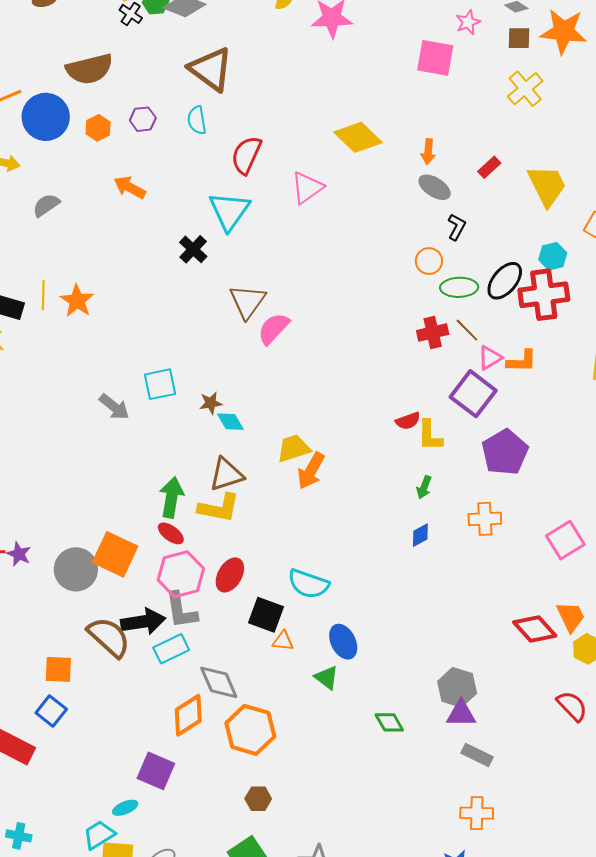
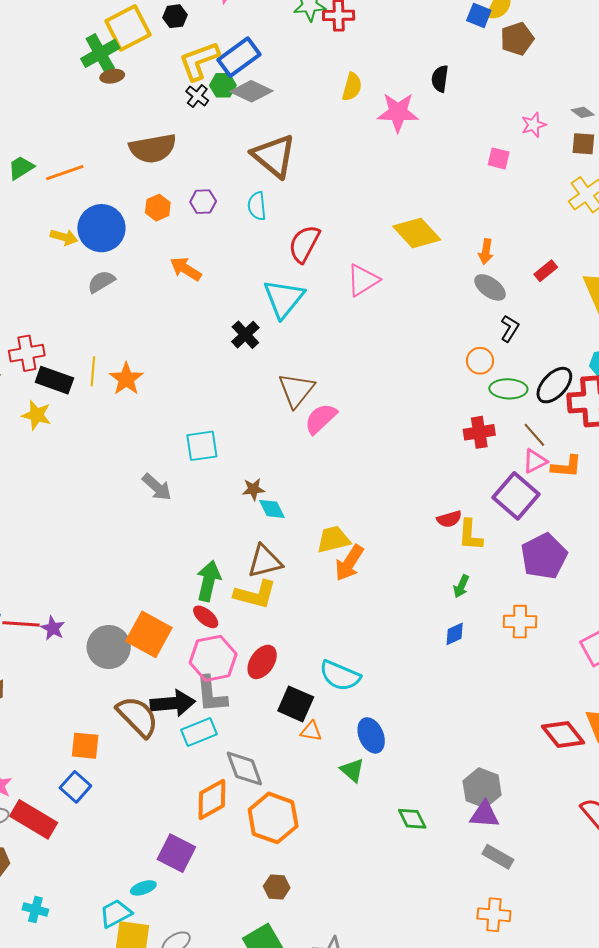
pink square: (435, 58) -> (499, 158), size x0.6
blue circle: (46, 117) -> (101, 228), moved
brown line: (467, 330) -> (534, 435), moved
cyan square: (160, 384) -> (202, 446), moved

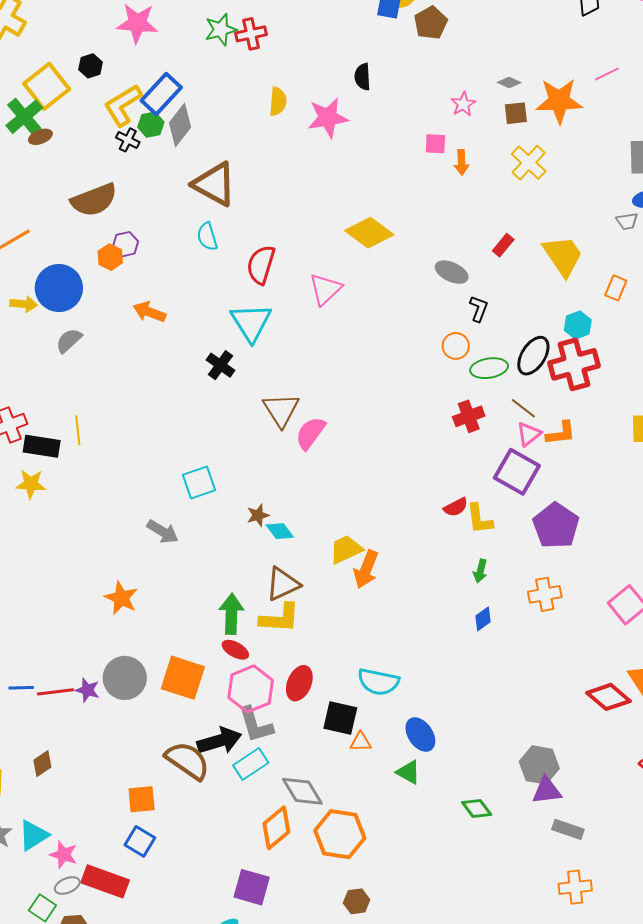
gray diamond: (251, 91) -> (180, 125), turned -66
purple hexagon: (203, 202) -> (126, 244), moved
orange arrow: (486, 252) -> (462, 162), moved
orange star: (126, 379) -> (121, 598), moved
gray circle: (109, 647) -> (125, 678), moved

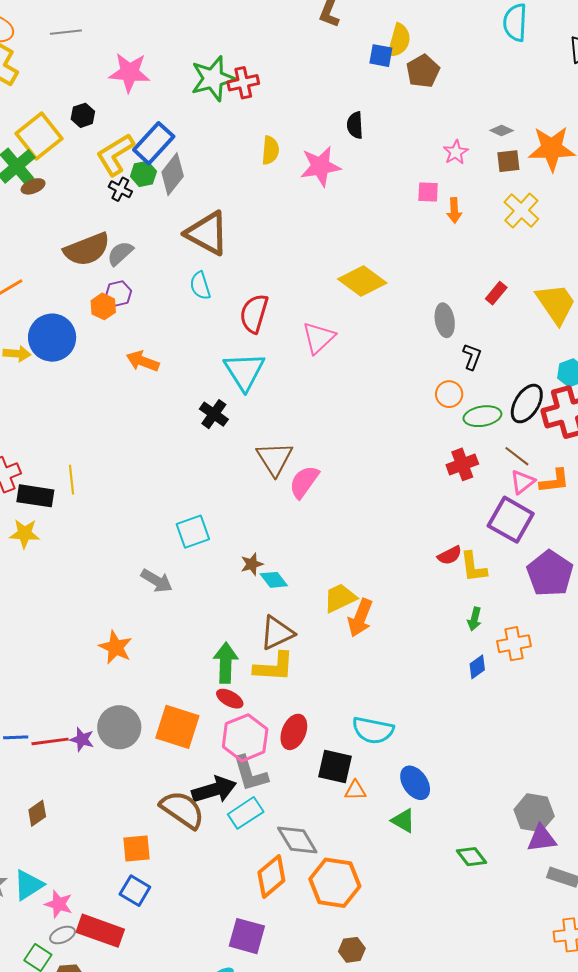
green star: (221, 30) -> (213, 79), size x1.4
gray ellipse: (452, 272) -> (445, 320), turned 56
gray semicircle: (69, 341) -> (120, 253), moved
orange cross: (545, 594) -> (514, 644), moved

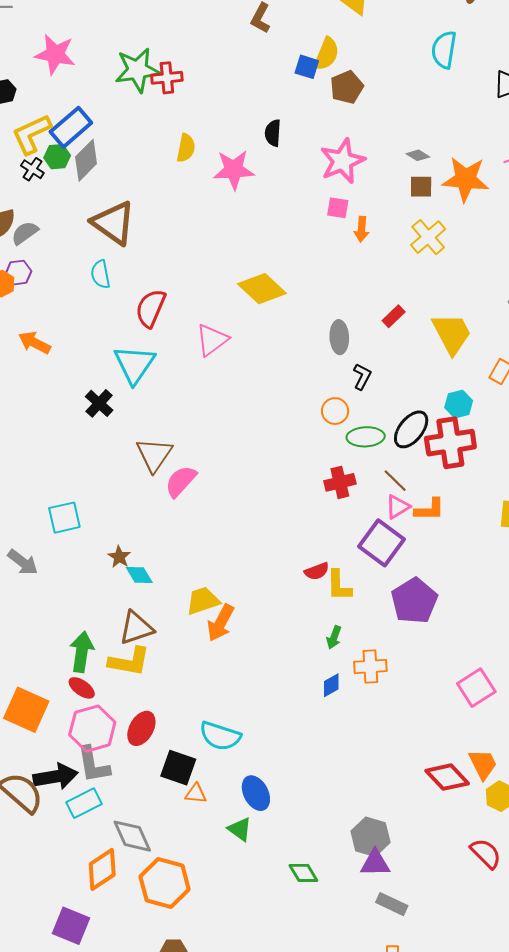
pink star: (456, 152) -> (342, 161), moved, size x1.8
brown star: (252, 564) -> (119, 557), turned -30

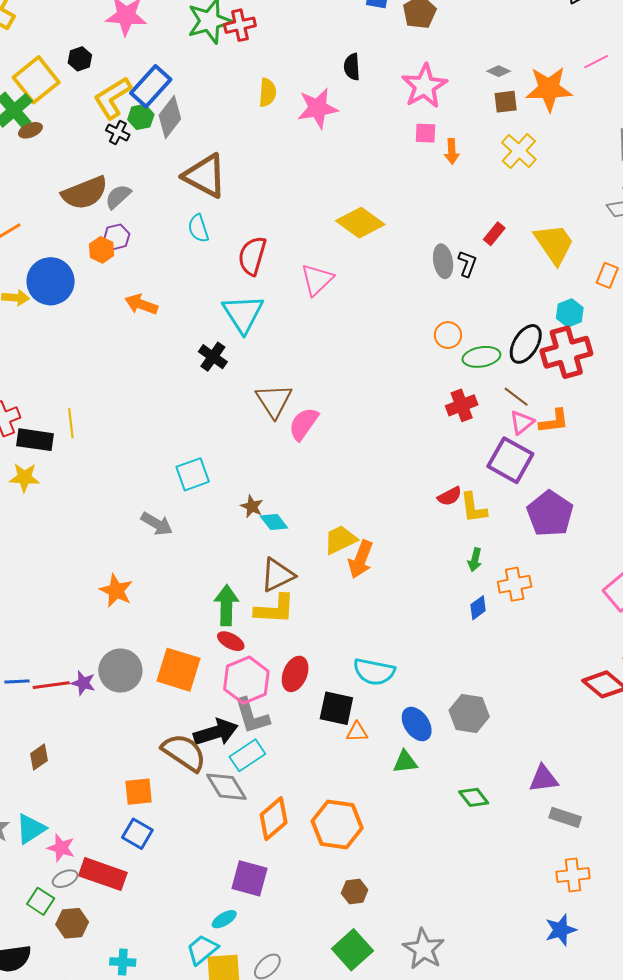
black L-shape: (362, 377) -> (467, 264), moved
green triangle: (240, 829) -> (405, 762), turned -36
gray diamond: (132, 836) -> (226, 787), moved
gray hexagon: (371, 837) -> (469, 713), moved

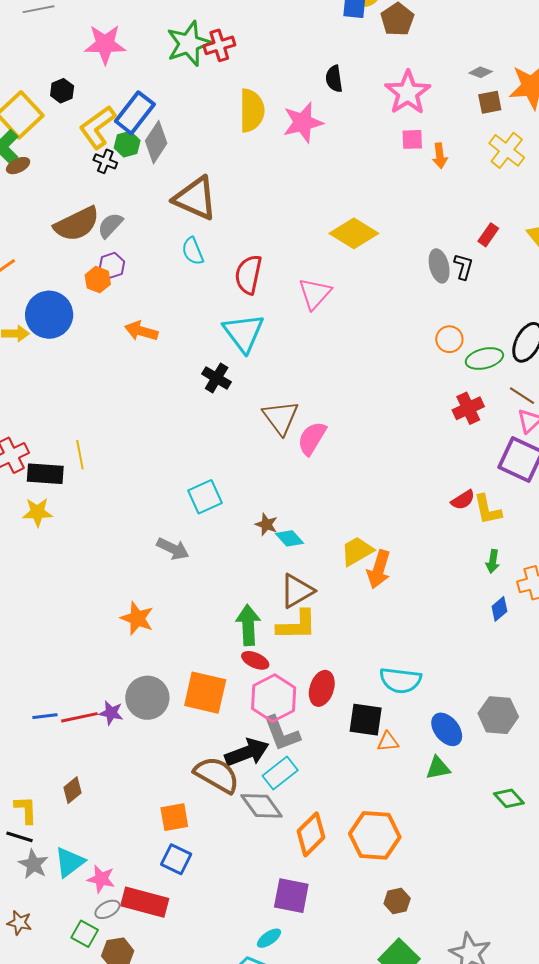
yellow semicircle: (267, 92) -> (252, 110), size x1.5

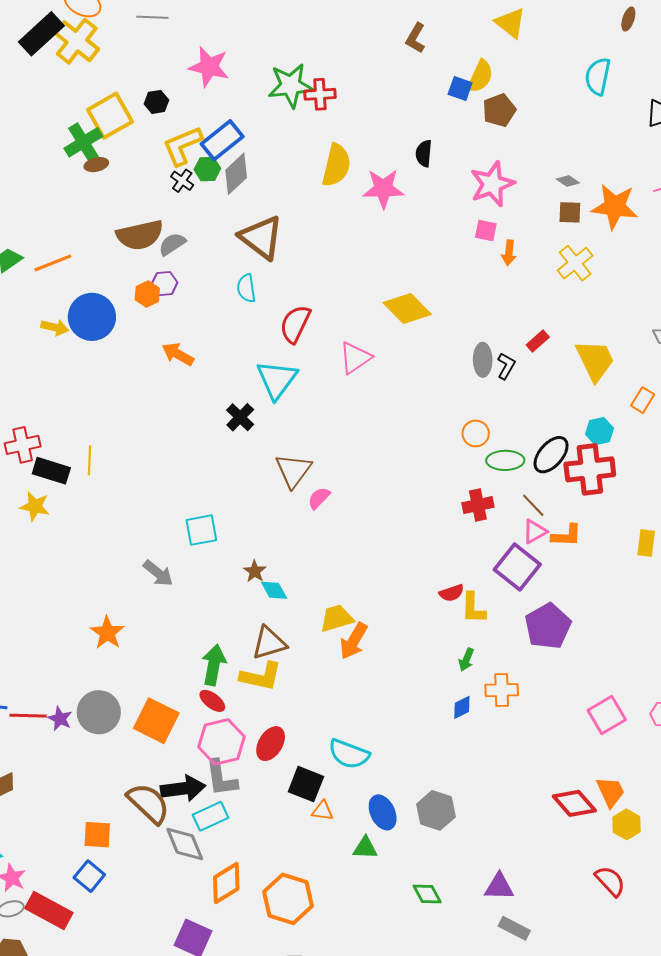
pink semicircle: (312, 438) -> (319, 498), size x0.7

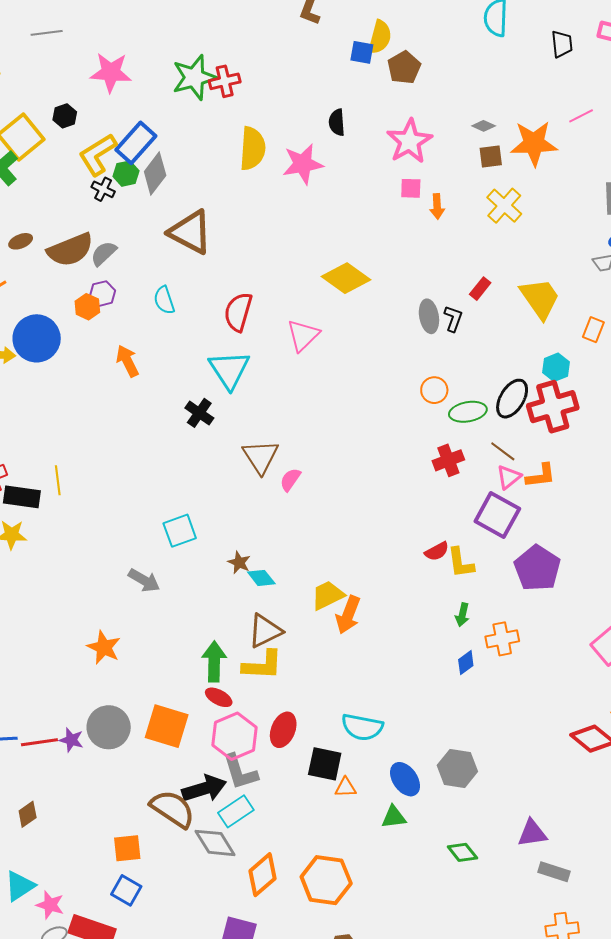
brown ellipse: (96, 165) -> (21, 241), moved
cyan semicircle: (246, 288) -> (164, 300), moved
orange arrow: (178, 354) -> (127, 361), turned 44

